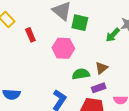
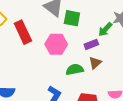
red rectangle: (30, 35) -> (23, 32), size x1.6
purple rectangle: (99, 88) -> (91, 44), moved

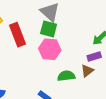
green square: (72, 18) -> (49, 29), moved
purple rectangle: (91, 44) -> (94, 57), moved

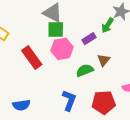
red rectangle: (17, 35) -> (32, 58), moved
purple rectangle: (94, 57) -> (89, 39), moved

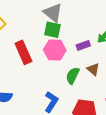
brown triangle: (104, 60) -> (93, 69), turned -40
green semicircle: (85, 70) -> (73, 76), turned -54

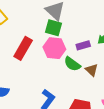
red rectangle: (23, 52) -> (23, 48), turned 50
green semicircle: (73, 76) -> (72, 64), moved, turned -84

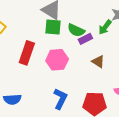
pink hexagon: (54, 48) -> (57, 60), moved
green semicircle: (72, 64) -> (76, 30), moved

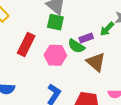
green semicircle: (76, 30) -> (76, 46), moved
brown triangle: (98, 61) -> (96, 62), size x1.5

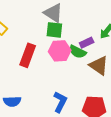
pink hexagon: (55, 55) -> (60, 51), moved

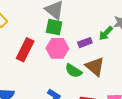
green semicircle: (78, 52) -> (74, 71), moved

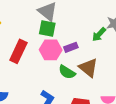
purple rectangle: (85, 43) -> (71, 47), moved

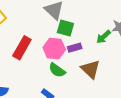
green square: (47, 28) -> (65, 28), moved
green semicircle: (67, 72) -> (57, 70), moved

